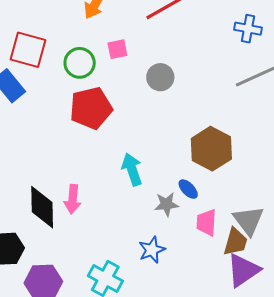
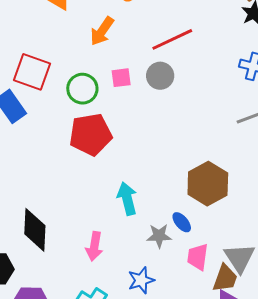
gray circle: (160, 77) -> (160, 76), moved
pink arrow: (73, 199) -> (94, 246), moved

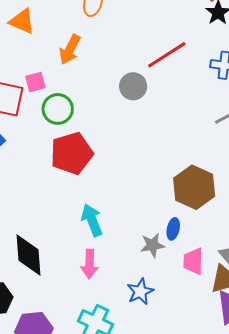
red line: (172, 39) -> (167, 55), moved
pink square: (121, 78) -> (35, 82), moved
cyan arrow: (127, 199) -> (92, 220), moved
blue ellipse: (182, 222) -> (173, 229), turned 60

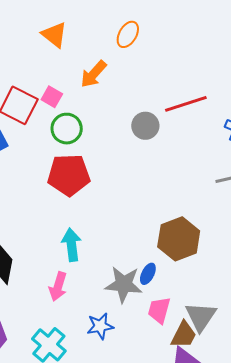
pink square: (35, 82) -> (52, 97), turned 30
gray star: (152, 245) -> (124, 284), size x1.5

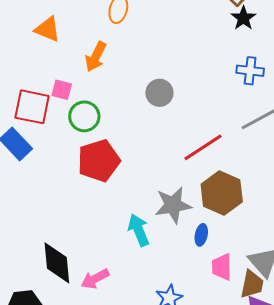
red line: (186, 104) -> (203, 147), moved
cyan arrow: (72, 245) -> (139, 230), moved
gray star: (124, 284) -> (173, 205), moved
pink arrow: (58, 286) -> (95, 279), moved, turned 60

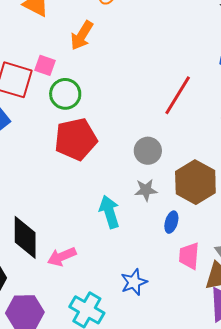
gray circle: (159, 93) -> (148, 151), moved
red line: (203, 147) -> (178, 95), moved, turned -30
gray star: (173, 205) -> (146, 190), size x0.6

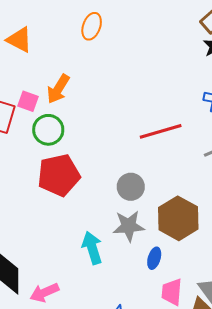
orange arrow: (82, 35) -> (58, 89), moved
red line: (178, 95) -> (161, 131), turned 42
gray star: (146, 190) -> (129, 226), size x1.4

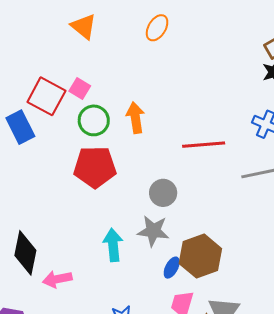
orange arrow: (58, 89) -> (135, 118), moved, turned 128
brown hexagon: (178, 218) -> (200, 256), moved

